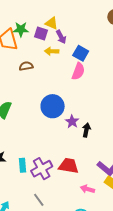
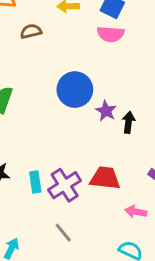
pink semicircle: (78, 71) -> (111, 34), turned 78

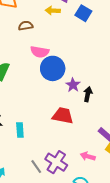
pink semicircle: (111, 34) -> (40, 52), moved
red trapezoid: (105, 178) -> (63, 116), moved
purple cross: (65, 185) -> (56, 162), moved, turned -30

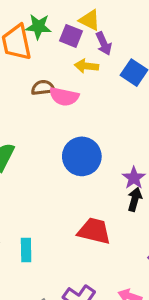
pink semicircle: (40, 52) -> (64, 97), moved
purple star: (73, 85) -> (134, 178), moved

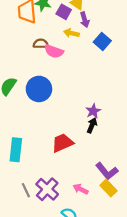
blue circle: (82, 156) -> (39, 89), moved
red trapezoid: (94, 231) -> (62, 143), turned -45
cyan rectangle: (26, 250) -> (16, 150), size x1.5

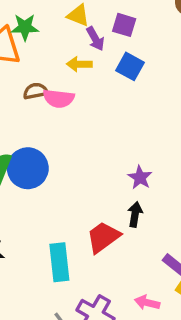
purple square: (64, 12) -> (124, 25), moved
blue circle: (39, 89) -> (28, 168), moved
black arrow: (92, 125) -> (135, 214), moved
cyan rectangle: (16, 150) -> (59, 262), moved

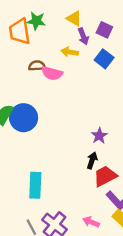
red trapezoid: (103, 237) -> (105, 176), moved

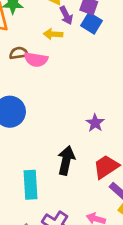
blue square: (104, 59) -> (92, 23), moved
black arrow: (92, 160) -> (66, 160), moved, size x1.5

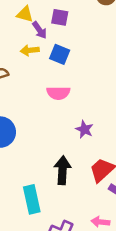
blue square: (92, 23) -> (60, 54), moved
pink semicircle: (36, 60) -> (58, 93), moved

